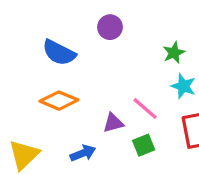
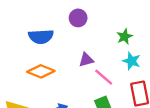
blue semicircle: (59, 53) -> (41, 37), turned -30
purple triangle: (113, 123) -> (86, 60), moved

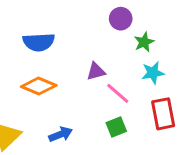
purple circle: (78, 18) -> (121, 19), moved
cyan star: (132, 61) -> (153, 73), turned -30

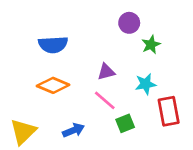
cyan star: (153, 73) -> (146, 84), moved
pink line: (118, 93) -> (105, 100), moved

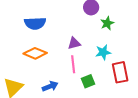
pink line: (105, 100) -> (73, 64), turned 42

